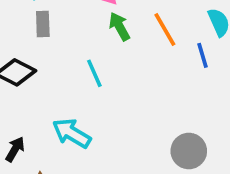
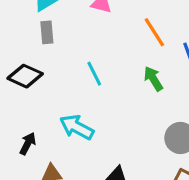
green arrow: (119, 26) -> (153, 79), moved

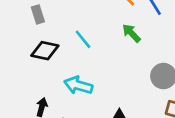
black diamond: (25, 76) -> (45, 51), moved

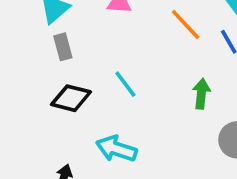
green arrow: (131, 33) -> (201, 94), moved, turned 48

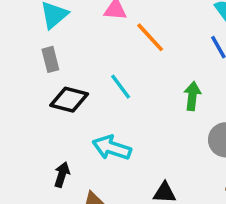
orange line: (186, 24) -> (150, 37), moved
gray rectangle: (63, 47) -> (50, 59), moved

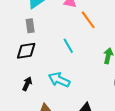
black diamond: (69, 100) -> (26, 51), moved, turned -30
black arrow: (62, 175) -> (27, 84), moved

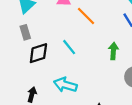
black diamond: (26, 51) -> (38, 53), moved

